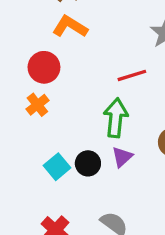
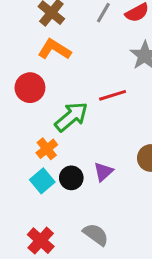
orange cross: (37, 105) -> (47, 149), moved
green arrow: (116, 118) -> (71, 117), moved, turned 44

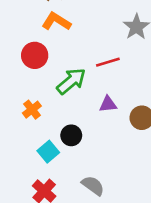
orange cross: (47, 149) -> (32, 110), moved
purple triangle: (103, 172) -> (108, 104), moved, turned 36
cyan square: (42, 181) -> (48, 152), moved

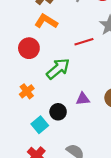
red line: (108, 62) -> (84, 42), moved
purple triangle: (108, 104) -> (83, 99), moved

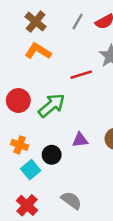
red circle: (29, 48) -> (18, 101), moved
orange cross: (27, 91) -> (20, 145), moved, turned -32

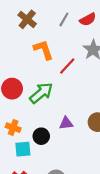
orange L-shape: (38, 51) -> (43, 50), moved, turned 40
red line: (81, 75) -> (67, 66), turned -30
cyan square: (31, 170) -> (23, 149), turned 35

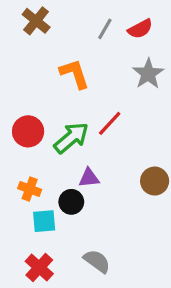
brown cross: (27, 19) -> (36, 21), moved
red line: (67, 66) -> (110, 123), moved
purple triangle: (66, 123) -> (89, 178), moved

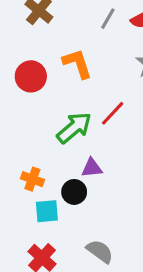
red circle: (28, 131) -> (31, 76), moved

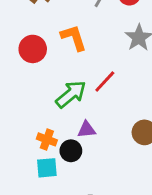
orange cross: (32, 179) -> (47, 139), moved

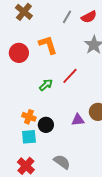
green arrow: (71, 94) -> (46, 85), size x0.6
purple triangle: (86, 130) -> (78, 120), moved

